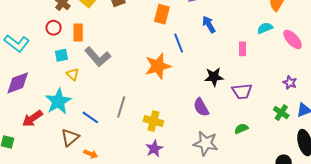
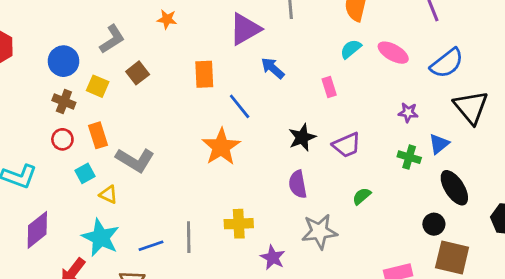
gray line: (121, 107) -> (189, 237), moved
purple semicircle: (201, 107) -> (298, 184), turned 36
blue line: (90, 117) -> (151, 246), turned -36
purple star: (154, 149) -> (273, 257), moved

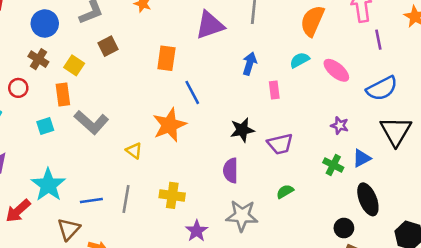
blue arrow: (273, 68) -> (250, 64), moved, turned 55
yellow square: (98, 86) -> (74, 65), moved
red circle: (62, 139) -> (18, 88), moved
yellow triangle: (108, 194) -> (134, 151), moved

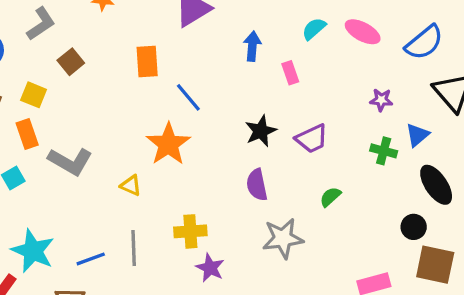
purple star: (197, 231) -> (210, 268), moved

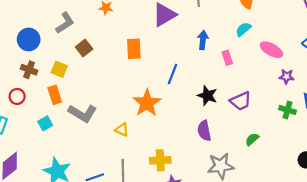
pink ellipse: (363, 32) -> (271, 50), moved
blue line: (188, 97) -> (173, 74), moved, turned 60
black star: (261, 131) -> (207, 96), turned -30

